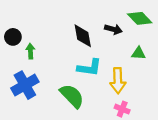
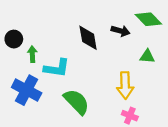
cyan L-shape: (89, 68) -> (57, 68), moved
blue cross: (25, 85) -> (27, 90), turned -32

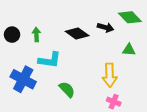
black diamond: (88, 38) -> (77, 34), turned -45
green arrow: (32, 54) -> (36, 35), moved
green semicircle: (76, 102) -> (67, 89), size x0.7

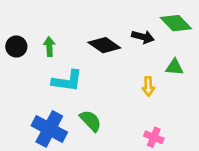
yellow arrow: (110, 75) -> (148, 86), moved, size x0.6
blue cross: (23, 79) -> (49, 129), moved

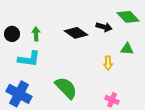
cyan L-shape: (67, 81) -> (29, 59), moved
green semicircle: (91, 121) -> (66, 88), size x1.4
blue cross: (49, 129) -> (19, 94), moved

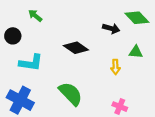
black diamond: (76, 33) -> (76, 48), moved
green arrow: (36, 34) -> (35, 16), moved, turned -48

